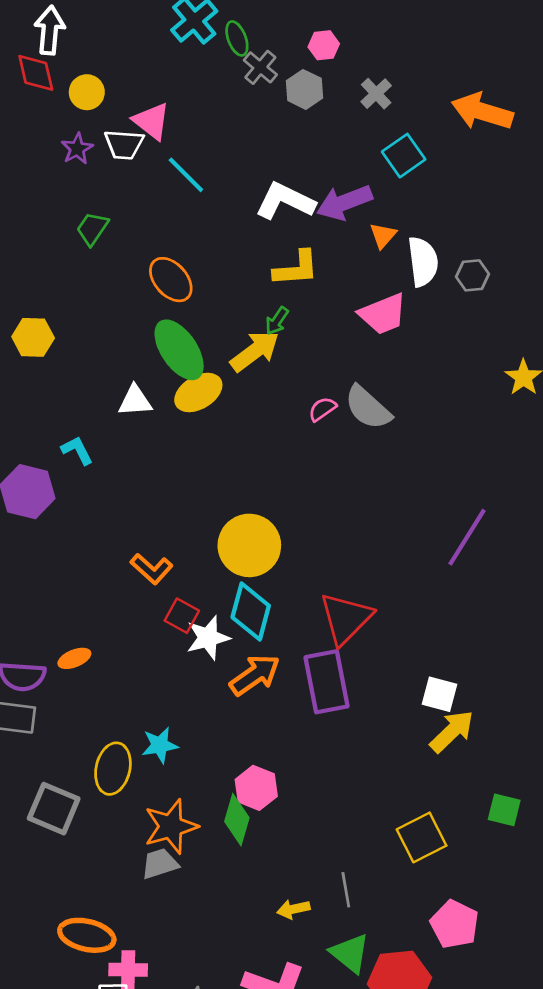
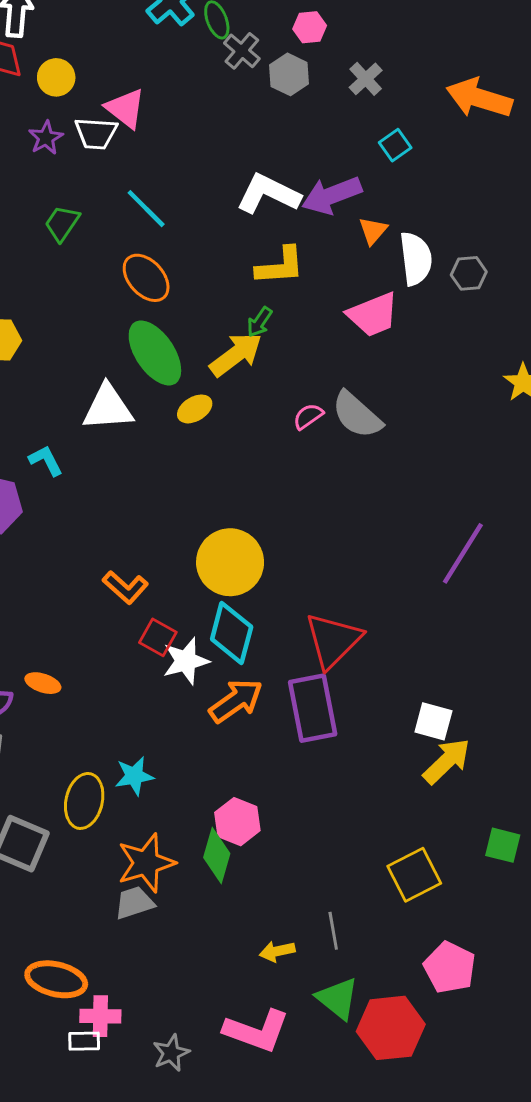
cyan square: (404, 156) -> (395, 145), size x0.7
cyan line: (186, 175) -> (146, 209), moved
yellow ellipse: (198, 393) -> (195, 409), moved, size x0.7
white triangle: (135, 401) -> (108, 407), size x1.4
orange ellipse: (74, 658) -> (43, 683), turned 40

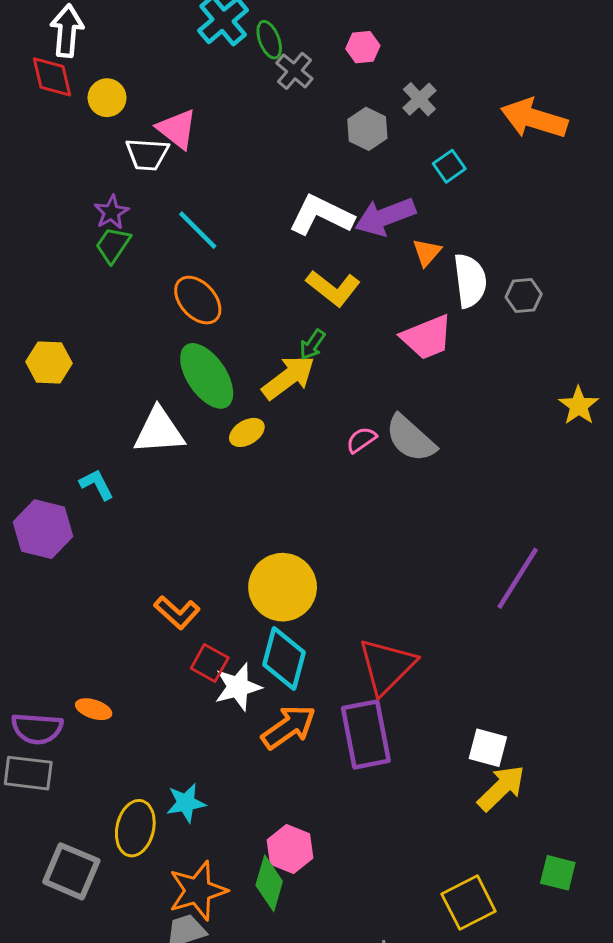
gray hexagon: (289, 74) -> (367, 129), moved
purple star: (46, 138) -> (111, 212), moved
yellow L-shape: (280, 266) -> (333, 288), turned 42

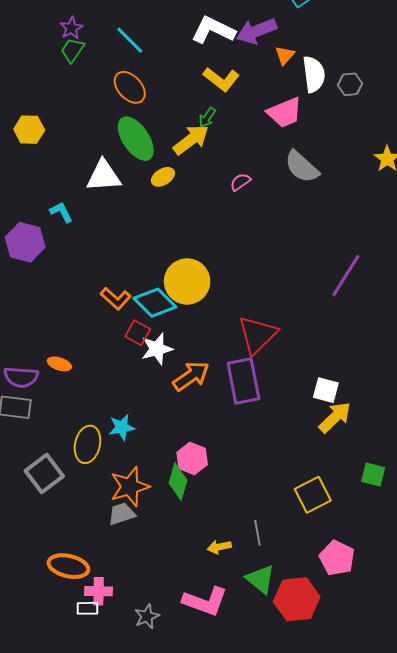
gray semicircle: (411, 438) -> (302, 167), moved
cyan diamond: (284, 659) -> (155, 303), moved, turned -60
gray square: (71, 871) -> (44, 474), turned 30

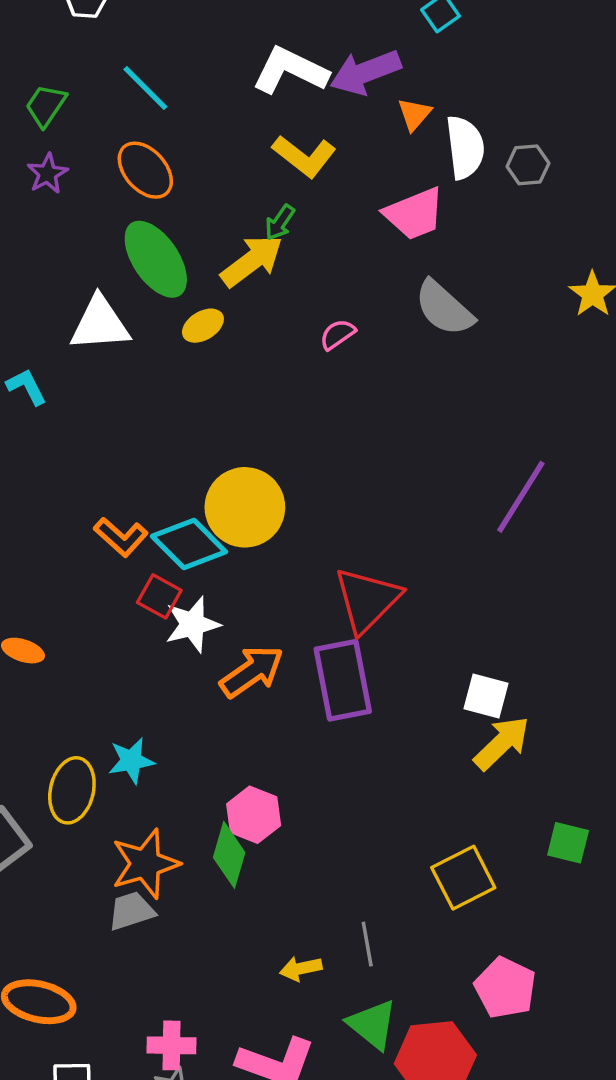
purple star: (71, 28) -> (47, 174), moved
pink cross: (99, 591) -> (171, 1045), moved

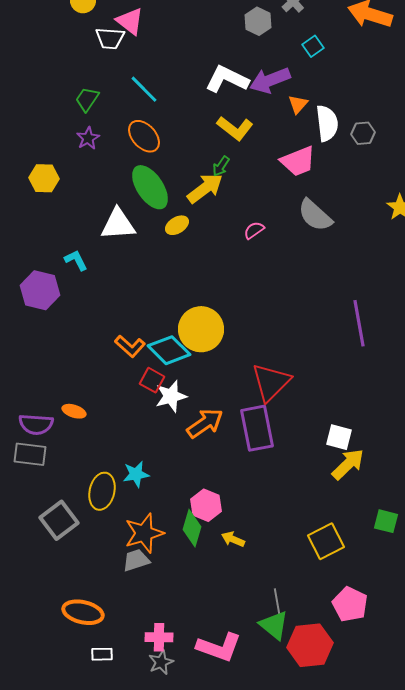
purple line: (521, 497) -> (359, 323), turned -42
gray line: (367, 944) -> (277, 601), moved
yellow arrow: (301, 969) -> (233, 539), moved, turned 35

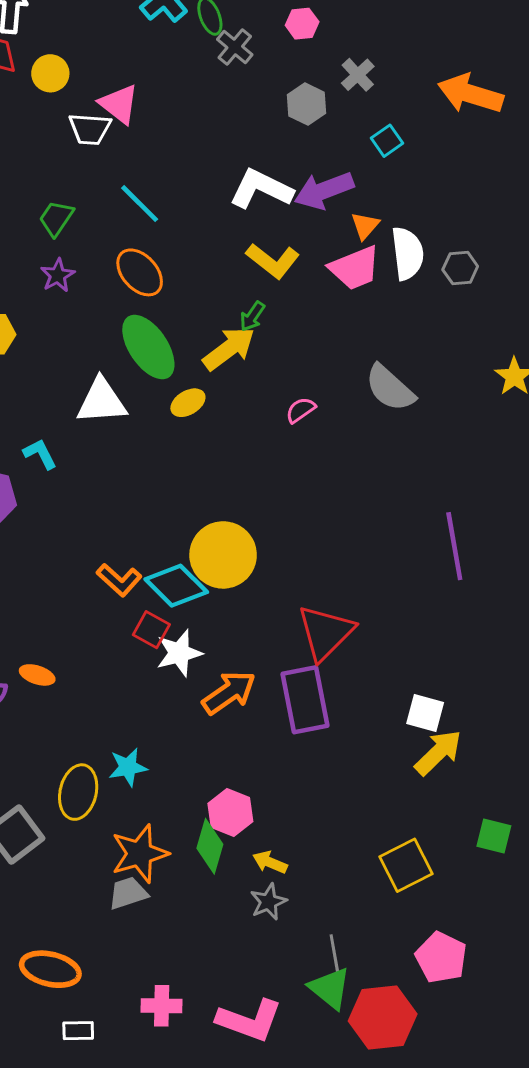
pink trapezoid: (298, 161) -> (355, 268), moved
gray star: (161, 662) -> (268, 902), moved

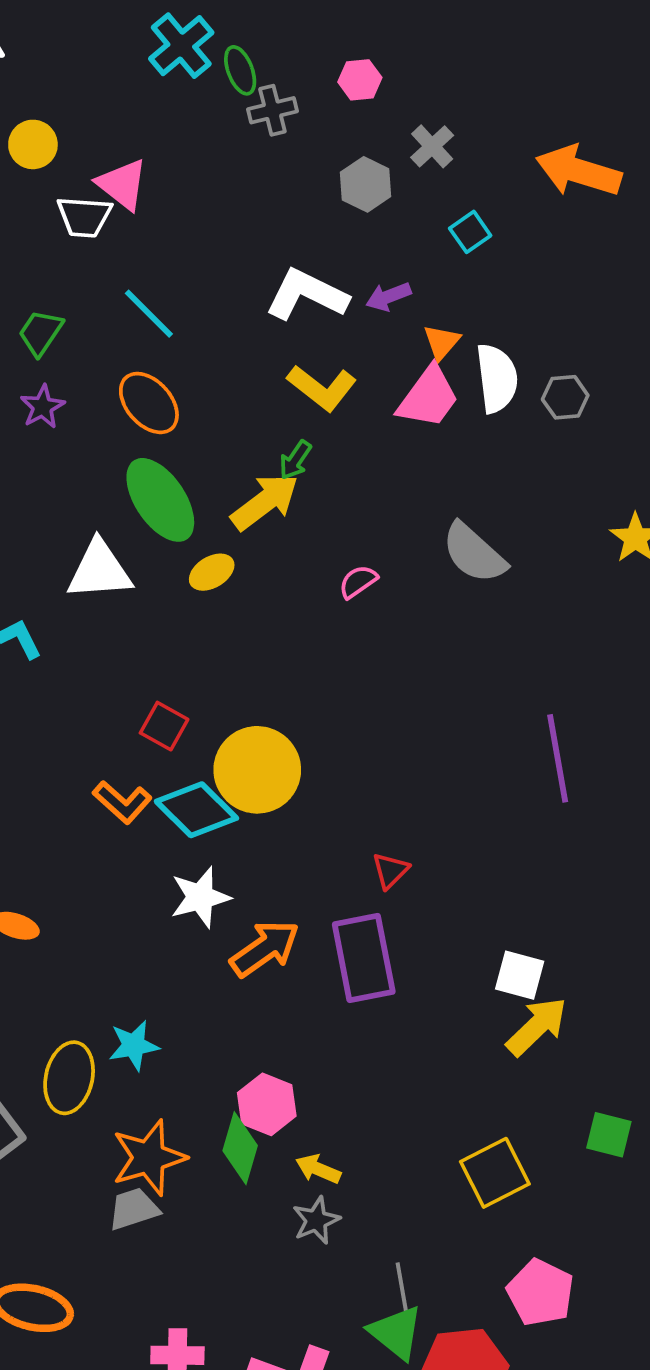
gray cross: (235, 47) -> (272, 110), turned 36
purple arrow: (324, 190) -> (388, 297), size x0.6
pink trapezoid: (355, 268) -> (428, 397), turned -32
red square: (151, 630) -> (164, 726), moved
red triangle: (326, 632) -> (390, 871), size x0.5

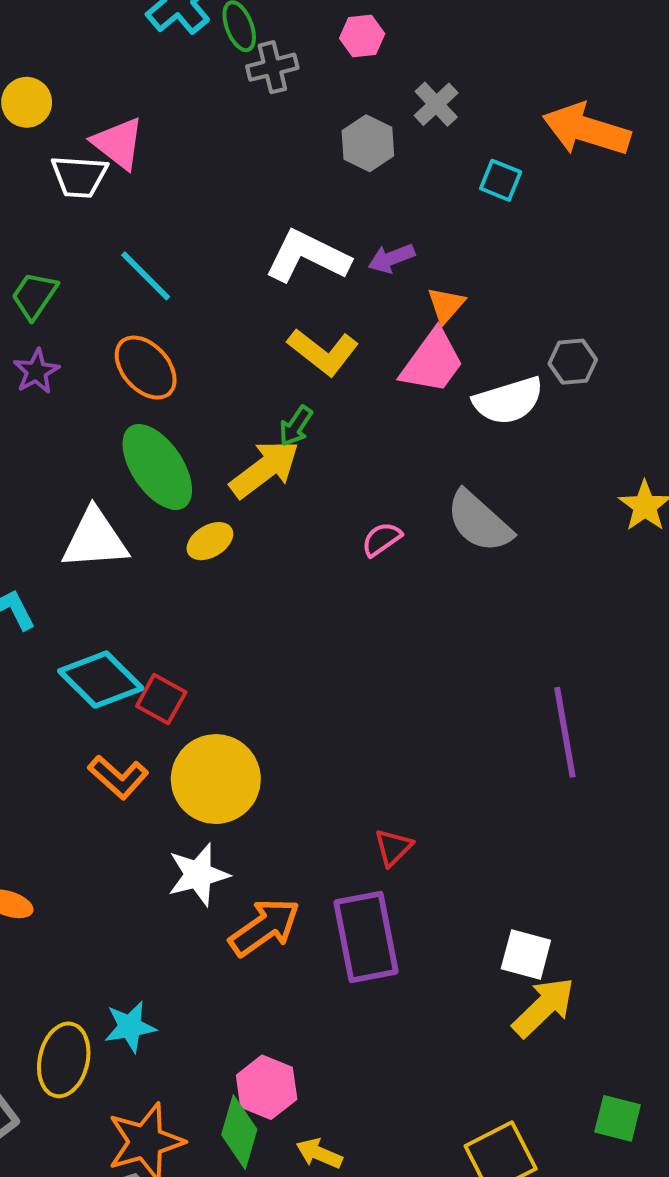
cyan square: (470, 232) -> (501, 180), moved, turned -33
white semicircle: (497, 378) -> (508, 401), moved, turned 80
pink semicircle: (358, 582) -> (382, 539), moved
yellow circle: (257, 770) -> (216, 779), moved
cyan diamond: (196, 810) -> (101, 680), moved

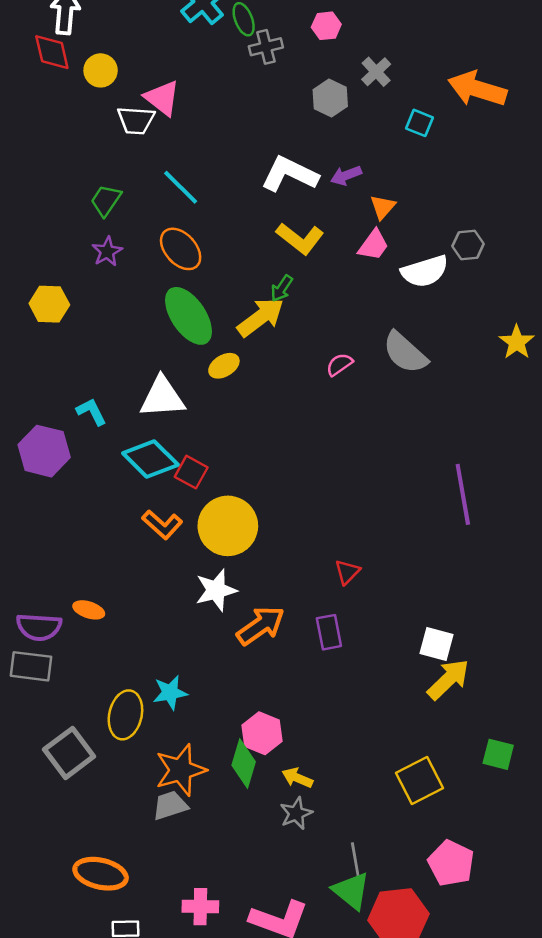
pink trapezoid: (432, 362) -> (374, 245), size x0.7
white triangle: (95, 539) -> (162, 397), moved
purple rectangle: (366, 937) -> (329, 632), size x0.6

